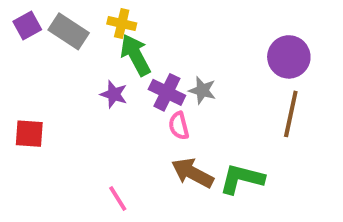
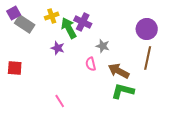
yellow cross: (122, 23) -> (52, 16), moved, turned -32
gray rectangle: (69, 31) -> (25, 24), moved
purple cross: (167, 92) -> (83, 22), moved
brown arrow: (193, 173) -> (119, 71), moved

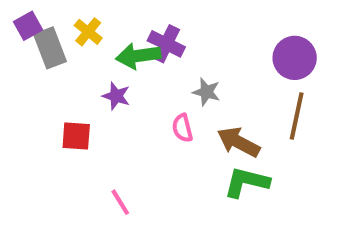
yellow cross: (52, 16) -> (88, 32), moved, turned -32
gray rectangle: (25, 24) -> (50, 48), turned 36
green arrow: (69, 28) -> (138, 56), turned -70
red square: (15, 68) -> (76, 136), moved

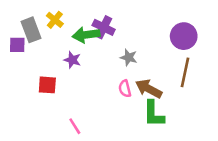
purple square: (28, 26) -> (17, 45), moved, turned 30
pink semicircle: (182, 128) -> (125, 89), moved
green L-shape: (247, 182) -> (154, 114), turned -104

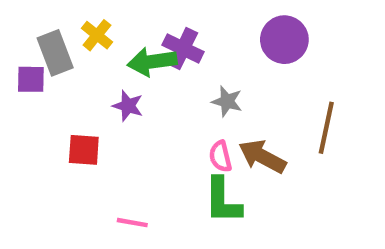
purple circle: (184, 36) -> (284, 40), moved
green L-shape: (154, 114) -> (223, 201), moved
pink line: (75, 126) -> (132, 223), turned -48

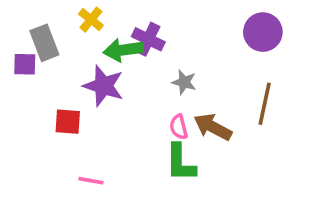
yellow cross: (97, 35) -> (91, 20), moved
purple circle: (284, 40) -> (263, 32), moved
purple star: (128, 106) -> (103, 86), size x1.6
pink line: (132, 223) -> (91, 181), moved

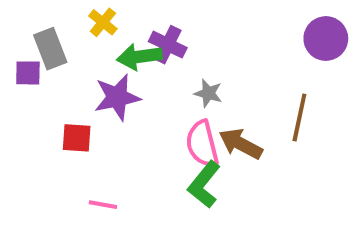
purple circle: (263, 32) -> (326, 39), moved
purple star: (103, 86) -> (117, 97), turned -30
pink semicircle: (179, 127) -> (202, 144), size x1.6
green L-shape: (180, 163) -> (204, 184), turned 39

